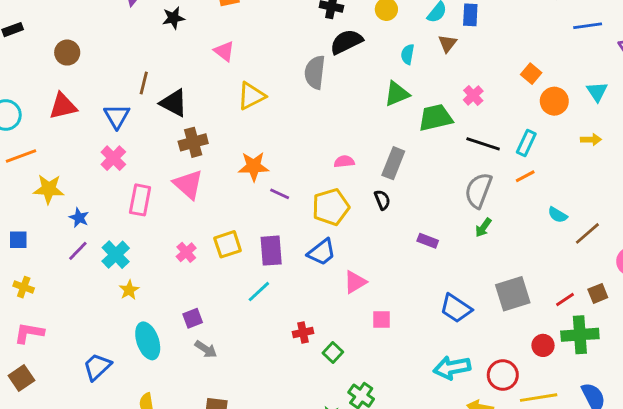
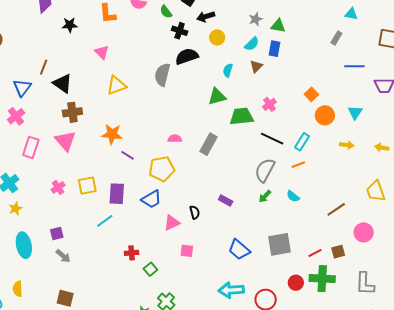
black semicircle: (382, 200) -> (195, 212), moved
cyan semicircle: (558, 215) -> (293, 196), moved

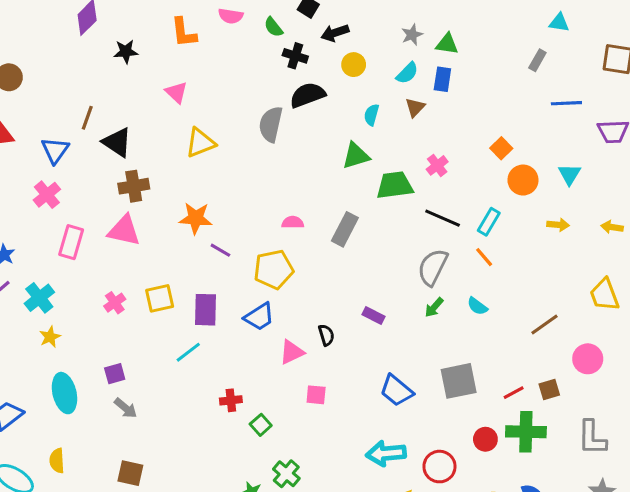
pink triangle: (65, 141) -> (124, 231), turned -35
orange line: (298, 165) -> (484, 257), turned 72

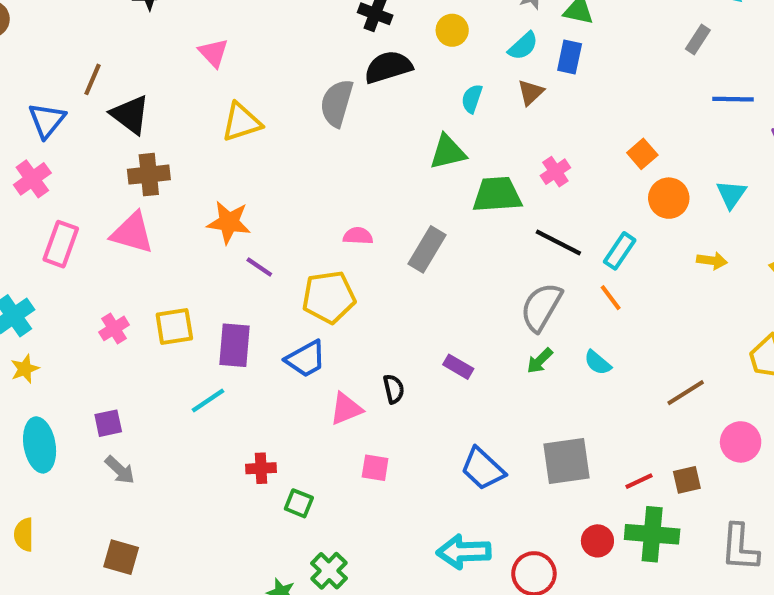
green square: (261, 425) -> (299, 503), turned -30

